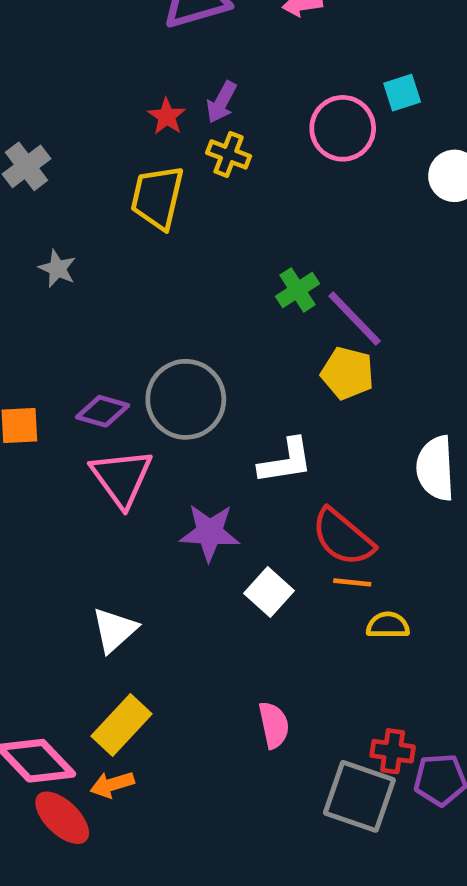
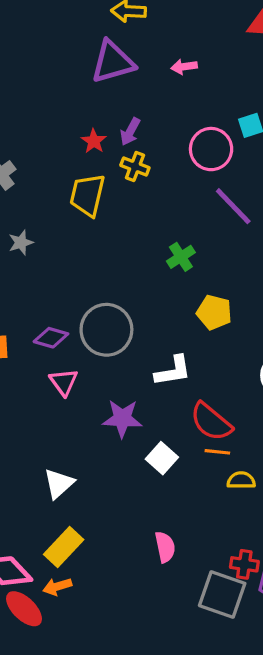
gray star: (57, 269) -> (21, 243), turned 30
purple line: (355, 318) -> (233, 206), moved
pink triangle: (122, 478) -> (64, 382), size x0.7

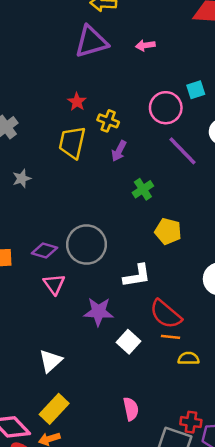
purple arrow: (130, 132) -> (119, 151), moved

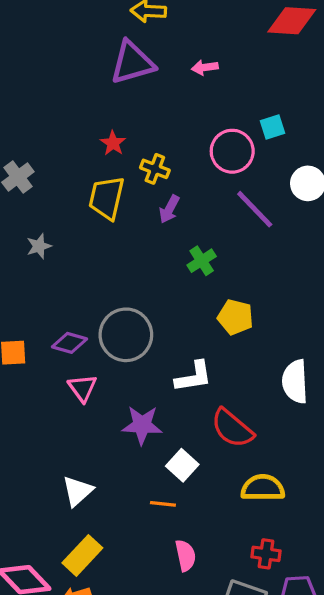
orange line: (170, 337) -> (163, 504), moved
yellow semicircle: (188, 358) -> (263, 488), size x1.5
red cross: (191, 422) -> (266, 554), moved

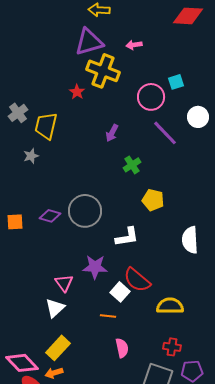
yellow cross: (155, 169) -> (103, 71), moved, size x1.8
yellow trapezoid: (107, 198) -> (46, 126), moved
pink triangle: (82, 388) -> (64, 283), moved
red semicircle: (232, 428) -> (137, 280), moved

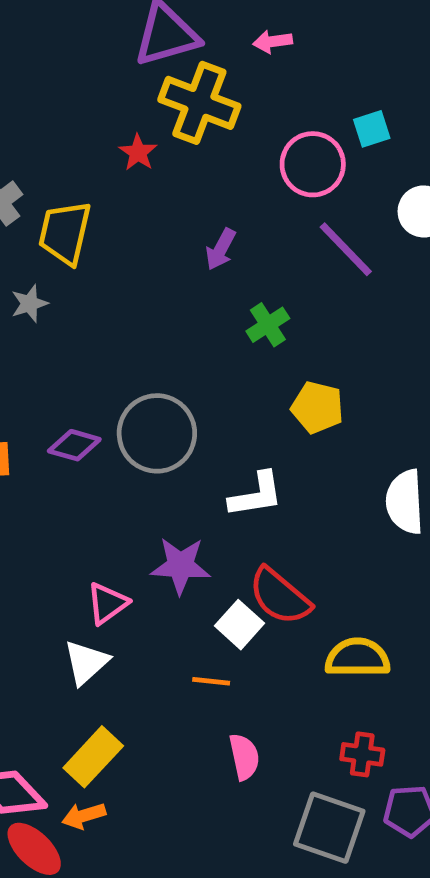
pink triangle: (64, 283) -> (107, 603), turned 30

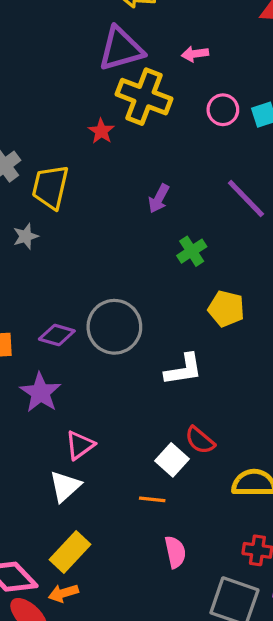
pink circle: (313, 164) -> (223, 110), moved, size x0.7
purple star: (181, 566) -> (40, 393), moved, turned 30
red semicircle: (280, 596) -> (200, 440), size x0.7

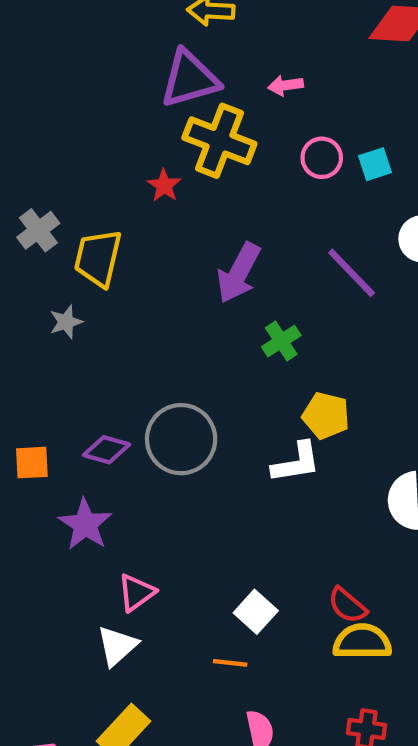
purple arrow: (159, 199) -> (239, 273), size x1.6
white L-shape: (183, 370) -> (296, 463), moved
red semicircle: (200, 440) -> (347, 605), moved

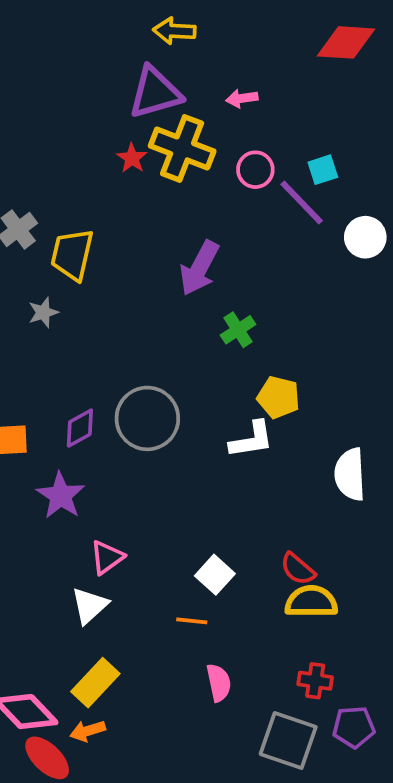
pink circle: (322, 158) -> (255, 170), moved
red star: (164, 185) -> (132, 158), moved
purple line: (352, 273) -> (302, 202), moved
purple diamond: (106, 450) -> (80, 428), turned -45

